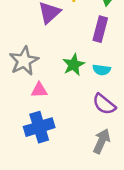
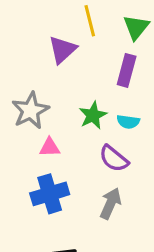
purple semicircle: (104, 104) -> (114, 159), moved
gray arrow: (102, 141) -> (111, 203), moved

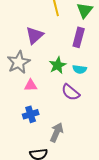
purple triangle: (62, 50) -> (35, 35), moved
blue cross: (50, 194) -> (31, 114), size x0.7
gray arrow: (111, 203) -> (57, 132), moved

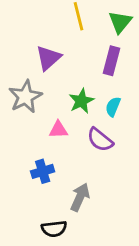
cyan semicircle: (80, 69) -> (113, 107), turned 104
pink triangle: (31, 85) -> (58, 130), moved

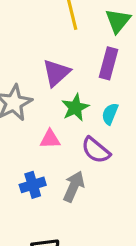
purple triangle: (48, 58) -> (56, 73), moved
gray arrow: (80, 197) -> (74, 186), moved

